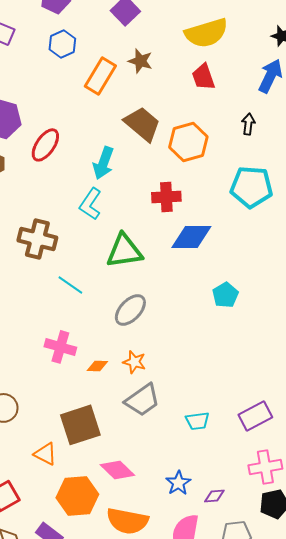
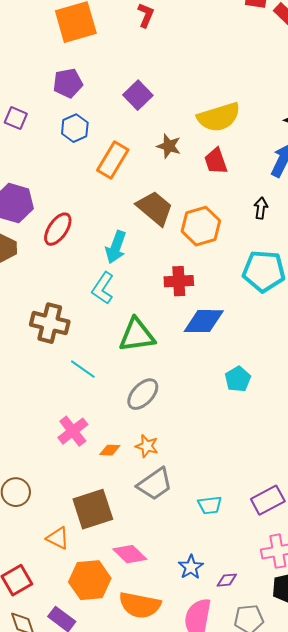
brown star: (140, 61) -> (169, 146), moved
pink cross: (60, 347) -> (73, 431), turned 36

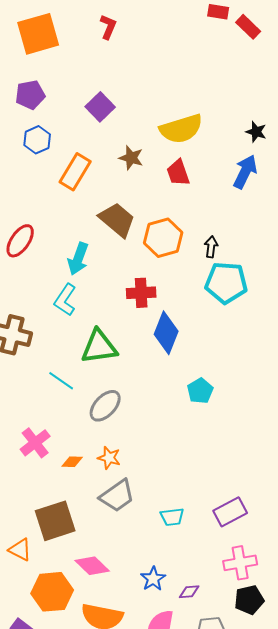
black arrow: (261, 208) -> (211, 247), moved
blue diamond: (204, 321) -> (166, 333), turned -69
cyan line: (83, 369) -> (61, 381), moved

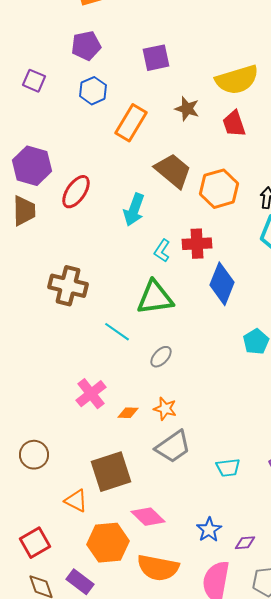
purple square: (100, 107) -> (156, 58), turned 32
cyan L-shape: (65, 300) -> (162, 251), moved, size x0.7
gray ellipse: (105, 406) -> (161, 357), size x0.7

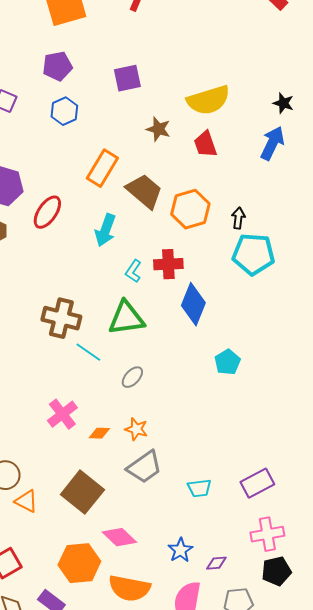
orange rectangle: (131, 123) -> (102, 168), moved
brown cross: (68, 286) -> (61, 318), moved
brown square: (111, 472) -> (82, 492), turned -33
orange triangle: (76, 501) -> (26, 501), moved

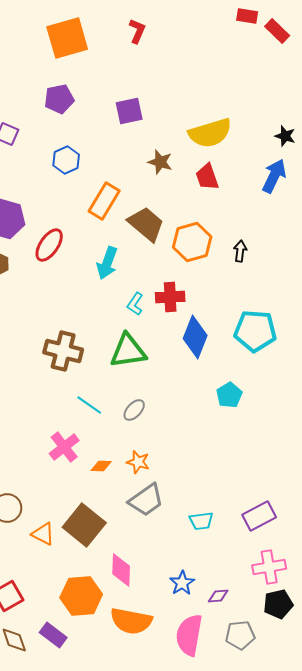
blue hexagon: (64, 111) -> (66, 160), moved
cyan pentagon: (253, 254) -> (255, 331), moved
cyan line: (88, 352) -> (89, 405), moved
orange triangle: (26, 501) -> (43, 534), moved
pink diamond: (119, 537) -> (121, 570), turned 48

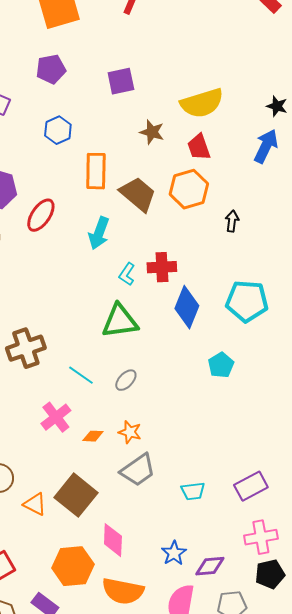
orange rectangle: (104, 201) -> (96, 171), turned -30
orange hexagon: (192, 242) -> (189, 189), moved
brown cross: (63, 351) -> (26, 348), moved, turned -33
purple diamond: (218, 596) -> (210, 566), size x1.4

